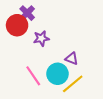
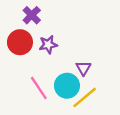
red circle: (17, 25) -> (20, 42), moved
purple triangle: (72, 59) -> (83, 68), turned 40

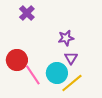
red circle: (20, 42) -> (17, 60), moved
purple star: (48, 45) -> (66, 38), moved

